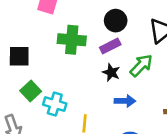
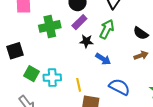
blue arrow: (125, 101) -> (103, 59), turned 49

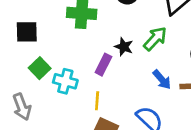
purple rectangle: (79, 22) -> (103, 65), moved, turned -35
blue arrow: (103, 59) -> (162, 80), moved

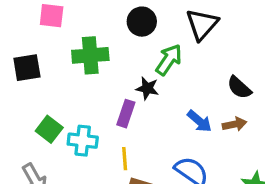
black square: (27, 32) -> (27, 68), moved
green arrow: (155, 39) -> (169, 60), moved

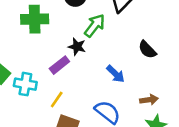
purple rectangle: (126, 114) -> (59, 65), turned 30
brown arrow: (235, 124) -> (149, 100), moved
yellow line: (125, 159) -> (57, 100), turned 36

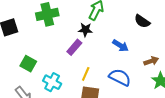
cyan cross: (25, 84) -> (52, 82), moved, turned 30
yellow line: (57, 100) -> (86, 74), moved

